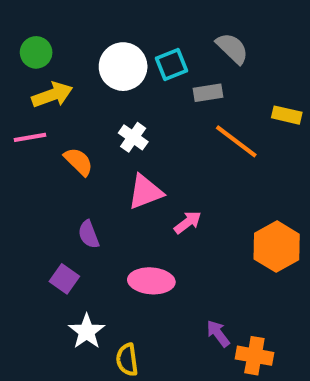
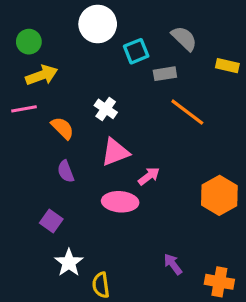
white circle: (123, 67) -> (98, 24), moved
yellow rectangle: (287, 115) -> (227, 66), moved
purple semicircle: (89, 234) -> (66, 171), moved
pink ellipse: (151, 281) -> (120, 202), moved
orange cross: (254, 356) -> (219, 282), moved

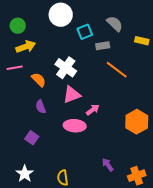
white cross: (106, 109) -> (66, 68), size x1.5
white star: (69, 263) -> (25, 174), moved
orange cross: (219, 282) -> (137, 176), turned -30

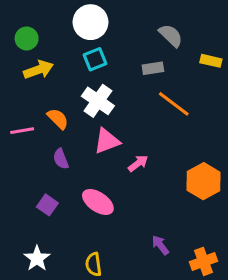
cyan square: (85, 32) -> (95, 59), moved
pink line: (15, 68) -> (22, 131), moved
pink ellipse: (75, 126) -> (98, 202), moved, turned 30

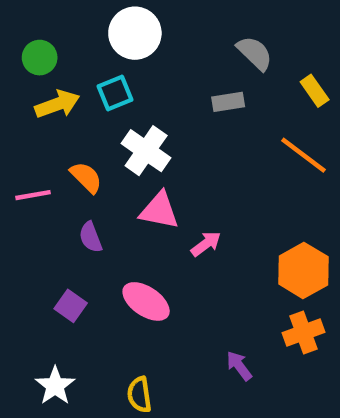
cyan square: (95, 59) -> (115, 93), moved
yellow rectangle: (211, 61) -> (315, 91), turned 42
orange line: (174, 104) -> (303, 155), moved
pink triangle: (107, 141) -> (159, 211), turned 32
orange cross: (203, 261) -> (303, 333), moved

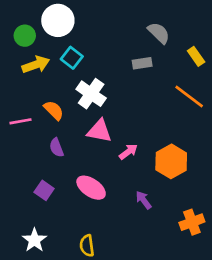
white circle: (135, 33) -> (58, 20), moved
cyan square: (115, 93) -> (72, 58), turned -30
orange hexagon: (303, 270) -> (171, 161), moved
orange cross: (303, 333) -> (192, 222), moved
purple arrow: (239, 366) -> (144, 200), moved

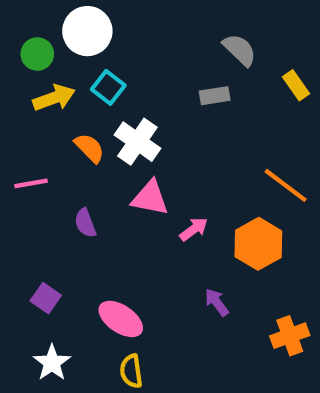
orange line: (189, 96) -> (286, 185), moved
orange semicircle: (54, 110) -> (89, 148), moved
pink ellipse: (91, 188) -> (121, 319), moved
purple square: (44, 190) -> (46, 298), moved

